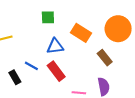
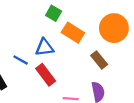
green square: (48, 17) -> (54, 13), moved, turned 32
blue line: (31, 66) -> (21, 60), moved

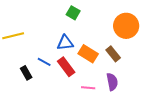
orange rectangle: (73, 33) -> (88, 54), moved
blue line: (21, 60) -> (44, 62), moved

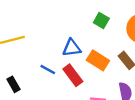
green square: (73, 13) -> (101, 20), moved
black rectangle: (26, 73) -> (14, 84), moved

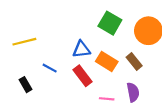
green square: (101, 20) -> (110, 23), size x1.5
blue line: (48, 70) -> (50, 68), moved

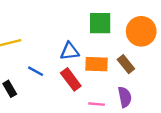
green square: (110, 23) -> (100, 23), turned -30
orange rectangle: (107, 61) -> (97, 64), turned -30

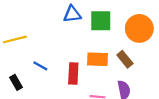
blue triangle: (70, 51) -> (72, 14), moved
red rectangle: (71, 79) -> (73, 74), turned 40

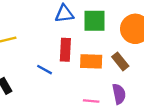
blue line: (40, 66) -> (45, 70), moved
red rectangle: (73, 74) -> (65, 50), moved

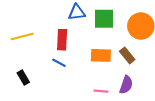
red rectangle: (65, 50) -> (62, 40), moved
purple semicircle: (119, 94) -> (126, 85), turned 30

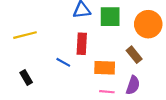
red rectangle: (62, 40) -> (82, 44), moved
orange rectangle: (101, 55) -> (105, 68), moved

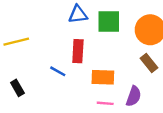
brown rectangle: (134, 55) -> (149, 63), moved

